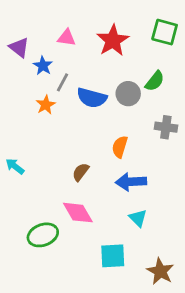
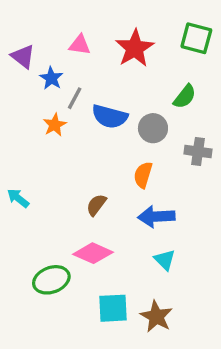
gray circle: (128, 94) -> (153, 128), moved
pink diamond: (78, 213) -> (93, 253), turned -36
cyan square: (113, 256) -> (113, 308), moved
brown star: (160, 271) -> (156, 316), moved

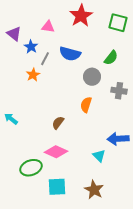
red star: (135, 48) -> (81, 16), moved
blue semicircle: (110, 117) -> (70, 54), moved
blue arrow: (156, 217) -> (118, 139), moved
cyan square: (113, 308) -> (57, 187), moved

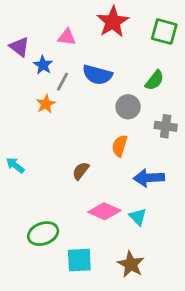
blue arrow: (118, 139) -> (149, 178), moved
pink diamond: (56, 152) -> (104, 211), moved

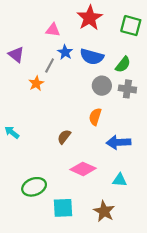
purple triangle: (19, 47) -> (16, 54), moved
blue star: (43, 65) -> (65, 52), moved
blue semicircle: (97, 75) -> (92, 57), moved
gray cross: (166, 126) -> (127, 89), moved
cyan triangle: (138, 217) -> (120, 180), moved, turned -40

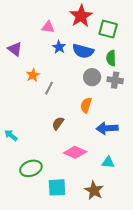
green square: (131, 26) -> (108, 29), moved
green semicircle: (123, 64) -> (111, 58), turned 140
gray line: (50, 66) -> (49, 88), moved
cyan arrow: (12, 132) -> (11, 135), moved

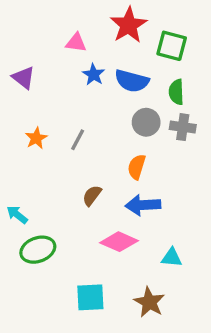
orange star: (33, 75) -> (36, 138), moved
blue arrow: (107, 128) -> (143, 205), moved
green ellipse: (31, 168) -> (38, 250), moved

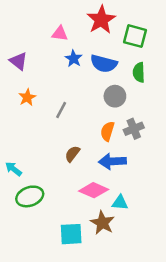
gray cross: (183, 127) -> (134, 129), moved, turned -30
orange star: (36, 138) -> (27, 97), moved
cyan triangle: (172, 258) -> (120, 203), moved
brown star: (149, 302) -> (102, 223), moved

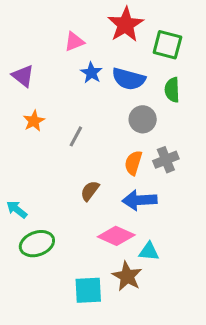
pink triangle: (60, 34) -> (74, 42), turned -30

